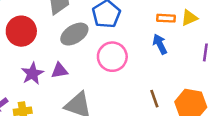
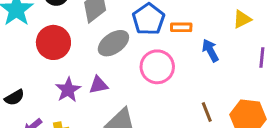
orange rectangle: (166, 18) -> (181, 27), moved

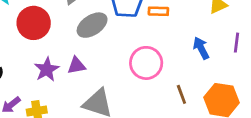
blue arrow: (210, 50) -> (201, 48), moved
pink circle: (157, 67) -> (146, 63), moved

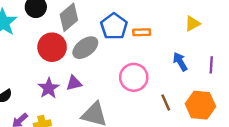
red circle: (34, 23) -> (52, 47), moved
purple line: (236, 43) -> (211, 65), moved

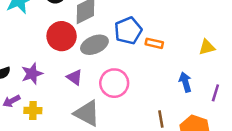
pink circle: (134, 77) -> (114, 83), moved
purple triangle: (74, 83) -> (75, 77), turned 35
purple star: (49, 88) -> (32, 74), moved

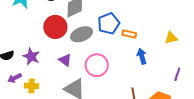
purple star: (32, 74) -> (31, 56), turned -30
blue arrow: (185, 82) -> (142, 56), moved

